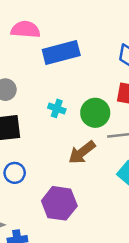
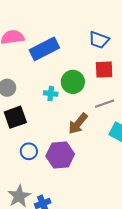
green circle: (95, 113) -> (73, 82), moved
purple hexagon: (59, 203) -> (60, 155), moved

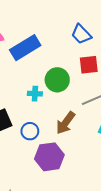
blue trapezoid: (99, 40) -> (81, 34), turned 30
blue circle: (29, 151) -> (30, 131), moved

